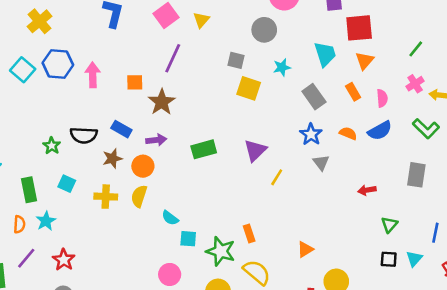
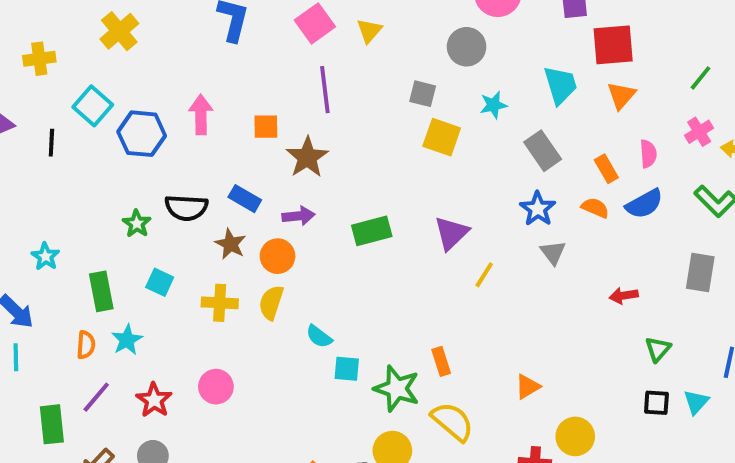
purple line: (173, 58) -> (325, 90), turned -32
blue hexagon: (58, 64) -> (142, 134), moved
orange rectangle: (353, 92) -> (606, 169), moved
brown star: (112, 158) -> (230, 244), turned -30
pink circle: (170, 274) -> (216, 387), moved

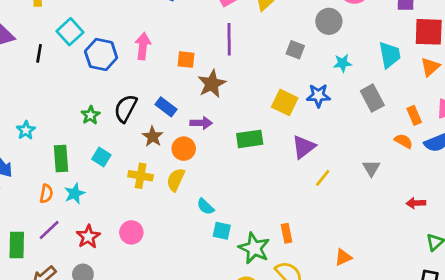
yellow square: (442, 137) -> (285, 102), moved
black semicircle: (186, 208) -> (126, 108), turned 108
blue star: (538, 209) -> (318, 96), moved, turned 30

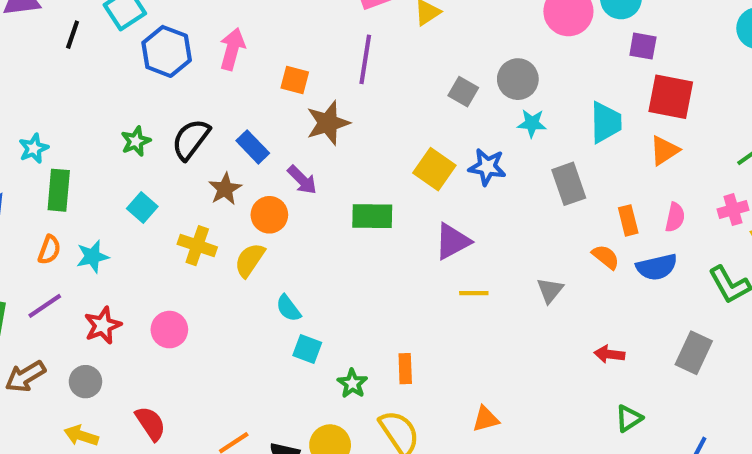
gray circle: (329, 21) -> (518, 79), moved
purple arrow: (201, 123) -> (302, 180), turned 35
green rectangle: (61, 158) -> (59, 190), moved
yellow line: (323, 178) -> (474, 293), turned 42
green star: (254, 248) -> (352, 383), size x0.6

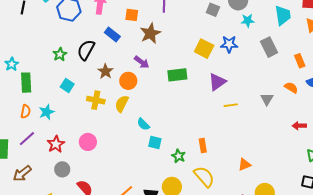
blue rectangle: (253, 147) -> (112, 34), moved
orange semicircle: (606, 257) -> (291, 88), moved
gray circle: (85, 382) -> (62, 169), moved

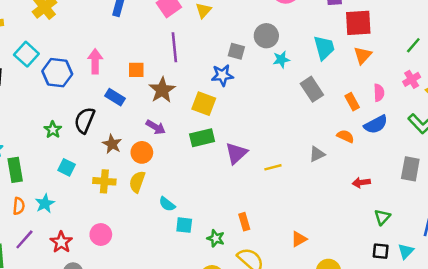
blue star: (229, 44) -> (222, 75), moved
yellow square: (204, 49) -> (204, 104), moved
purple triangle: (217, 82) -> (236, 153), moved
gray triangle: (267, 99) -> (317, 154), turned 40

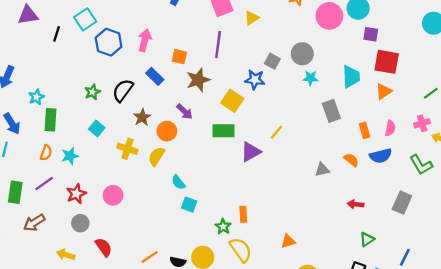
yellow line: (273, 167) -> (276, 132), moved, turned -49
green star: (216, 238) -> (223, 227), moved

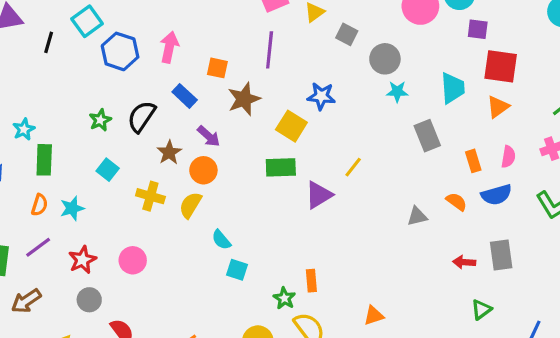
gray square: (272, 61) -> (347, 34), moved
purple arrow: (185, 112) -> (209, 136), moved
gray rectangle: (402, 203) -> (501, 255), moved, turned -30

